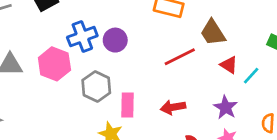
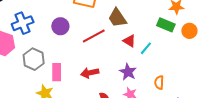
purple circle: (115, 40) -> (60, 26), moved

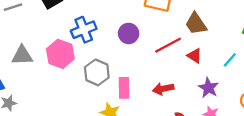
red triangle: (129, 41) -> (194, 56), moved

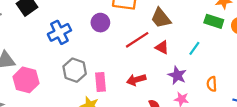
purple circle: (129, 33) -> (100, 23), moved
pink hexagon: (60, 54) -> (26, 80), moved

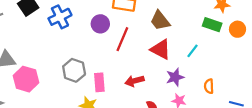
blue cross: (59, 32) -> (60, 17), moved
red line: (137, 40) -> (122, 39), moved, turned -35
red triangle: (162, 47) -> (161, 49), size x1.5
purple star: (177, 75) -> (175, 77), turned 30

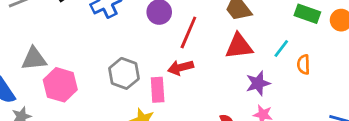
red triangle: (161, 49) -> (239, 46), turned -35
red arrow: (135, 81) -> (181, 68), moved
orange semicircle: (209, 86) -> (304, 64), moved

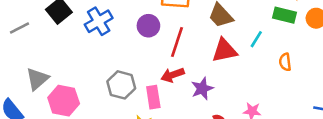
cyan line: (281, 48) -> (256, 39), moved
gray triangle: (34, 59) -> (37, 79), turned -30
purple star: (258, 83) -> (202, 89), moved

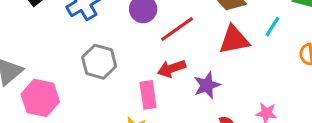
red line: (177, 42) -> (177, 29), turned 36
gray hexagon: (121, 85) -> (99, 62), moved

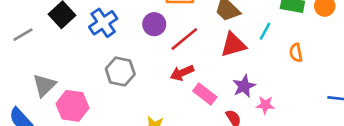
purple star: (207, 85) -> (244, 86), moved
pink rectangle: (148, 95) -> (205, 94), moved, turned -40

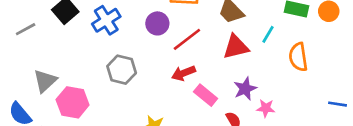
orange semicircle: (296, 53) -> (298, 57), size x1.5

